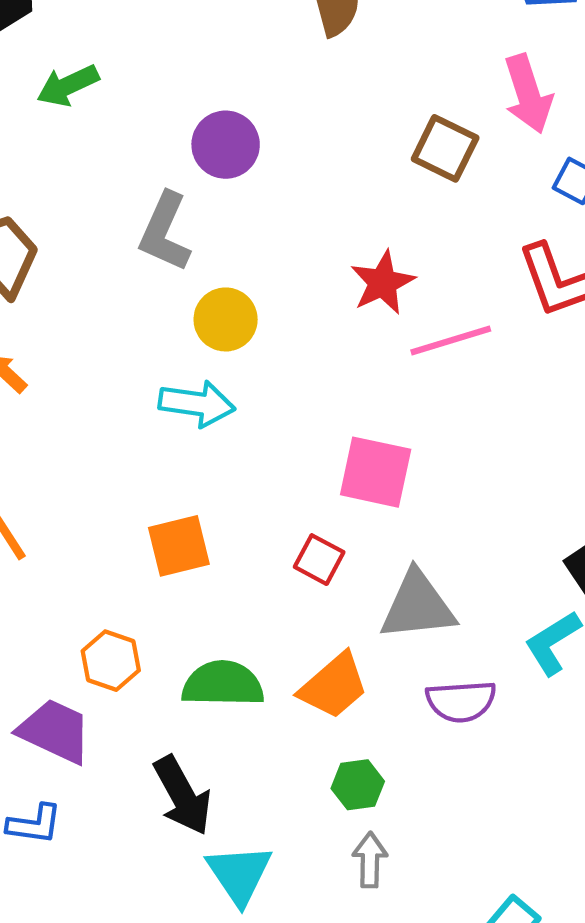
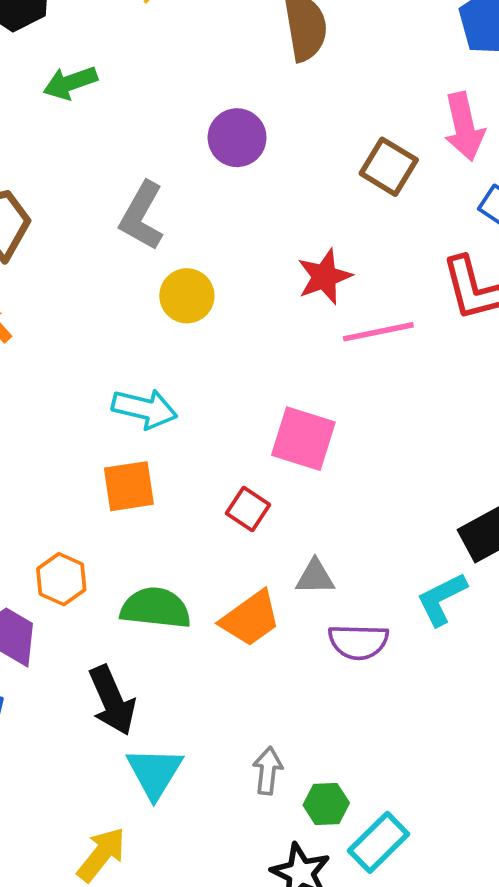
purple circle: (226, 145) -> (237, 138), moved
cyan arrow: (197, 404) -> (145, 409), moved
gray triangle: (418, 606) -> (315, 577), moved, size x0.6
green hexagon: (358, 785) -> (326, 804), moved

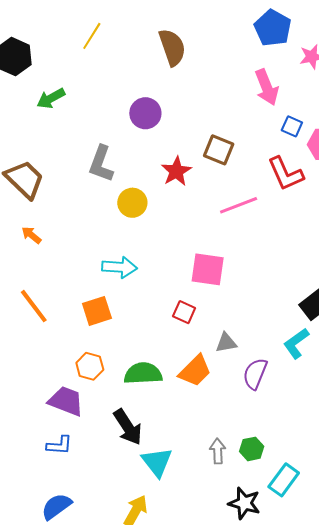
brown square: (389, 167) -> (219, 150), moved
red star: (324, 277) -> (176, 171), moved
orange square: (129, 486) -> (97, 311), moved
purple semicircle: (358, 642) -> (255, 374), turned 120
green hexagon: (326, 804) -> (252, 449), moved

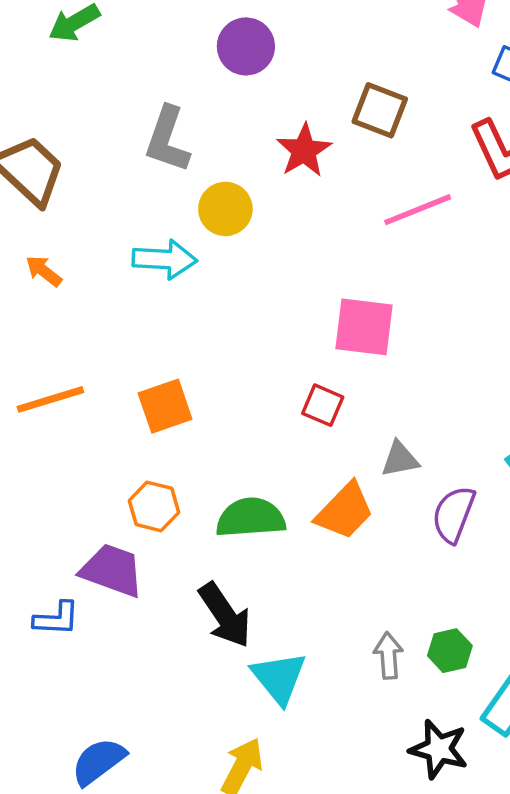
cyan arrow: (120, 267) -> (165, 259), moved
orange line: (34, 306) -> (50, 399), turned -69
blue L-shape: (59, 445) -> (56, 619), moved

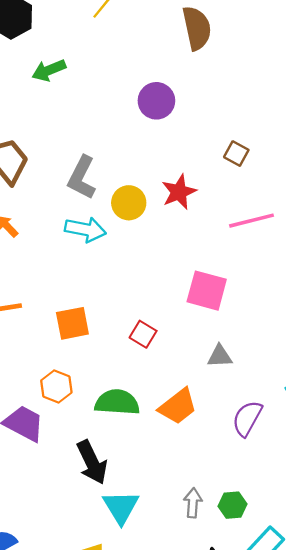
brown square: (380, 110) -> (236, 154), size x0.7
gray L-shape: (167, 139) -> (82, 178), moved
red star: (304, 150) -> (179, 192), moved
red square: (323, 405) -> (143, 334), moved
gray triangle: (400, 459) -> (220, 356), moved

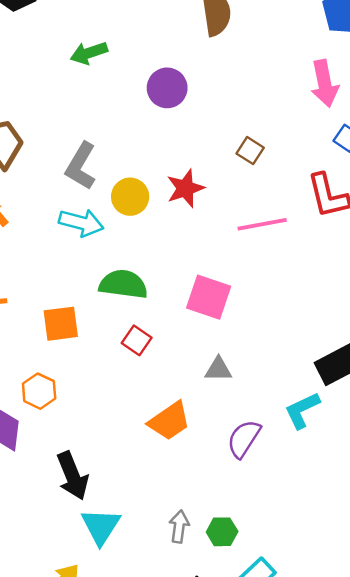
green arrow: (49, 70) -> (89, 53), moved
green semicircle: (117, 402) -> (123, 284), moved

